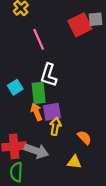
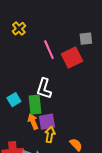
red square: (80, 25) -> (72, 58), moved
pink line: (39, 39) -> (49, 50), moved

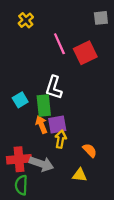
gray square: (86, 39) -> (101, 18), moved

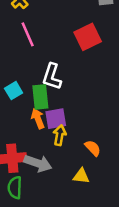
pink line: (59, 44) -> (28, 34), moved

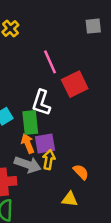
pink line: (28, 34) -> (50, 62), moved
red square: (88, 37) -> (75, 84), moved
gray arrow: (38, 163) -> (28, 165), moved

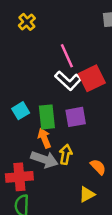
white L-shape: (41, 103) -> (68, 81), moved, turned -65
purple square: (45, 144) -> (76, 117), moved
yellow triangle: (70, 199) -> (87, 194), turned -35

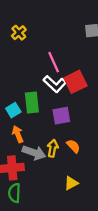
green rectangle: (47, 117) -> (32, 102), moved
orange arrow: (44, 138) -> (18, 134), moved
orange semicircle: (98, 167) -> (73, 146), moved

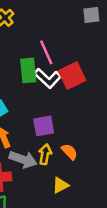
green rectangle: (32, 102) -> (28, 70), moved
purple square: (61, 116) -> (44, 126), moved
yellow triangle: (71, 183) -> (60, 185), moved

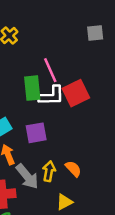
white L-shape: (48, 78) -> (52, 96), turned -44
purple square: (44, 126) -> (36, 133), moved
gray arrow: (23, 159) -> (27, 176), turned 32

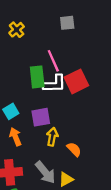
gray square: (95, 33) -> (67, 23), moved
yellow arrow: (49, 171) -> (52, 137), moved
gray arrow: (27, 176) -> (45, 172), moved

